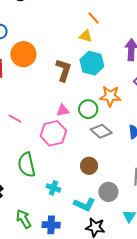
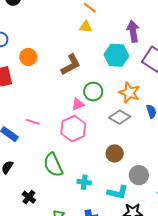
orange circle: (23, 54) -> (28, 57), size x0.7
cyan hexagon: (92, 63) -> (116, 55), moved
brown L-shape: (64, 70) -> (71, 65), turned 55
orange star: (110, 96) -> (129, 93), moved, turned 30
green circle: (88, 109) -> (93, 92), moved

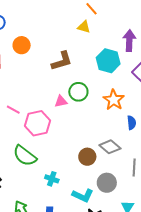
gray diamond: (120, 117) -> (110, 147), moved
pink hexagon: (73, 129) -> (38, 123), moved
green semicircle: (53, 165) -> (25, 156), turned -40

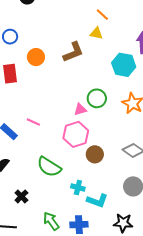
brown L-shape: (62, 61) -> (73, 52), moved
pink hexagon: (38, 123) -> (76, 134), moved
brown circle: (87, 157) -> (95, 154), moved
cyan L-shape: (83, 195) -> (97, 201), moved

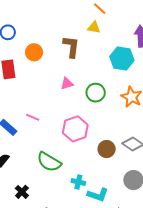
brown L-shape: (73, 52) -> (71, 47), turned -60
pink triangle: (80, 109) -> (67, 84), moved
brown circle: (95, 154) -> (107, 149), moved

